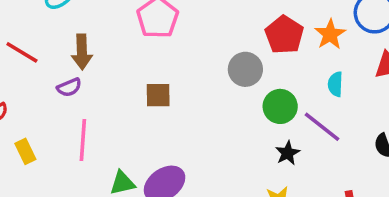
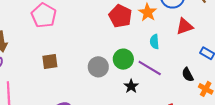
gray circle: (245, 69) -> (98, 67), moved

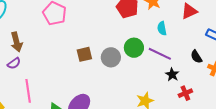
brown square: (50, 62) -> (84, 54), moved
black star: (131, 86) -> (172, 75), moved

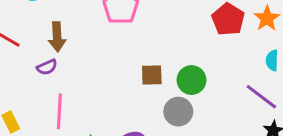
green circle: (134, 48) -> (192, 80), moved
gray circle: (111, 57) -> (178, 112), moved

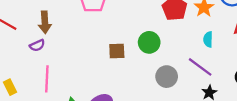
green circle: (192, 80) -> (149, 42), moved
gray circle: (178, 112) -> (167, 77), moved

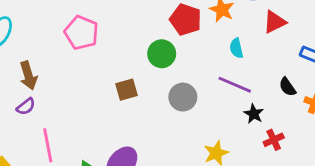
green circle: (149, 42) -> (162, 54), moved
gray circle: (167, 77) -> (183, 97), moved

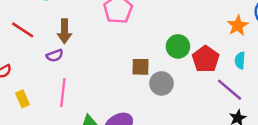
red pentagon: (186, 20) -> (206, 59), moved
gray circle: (183, 97) -> (161, 83), moved

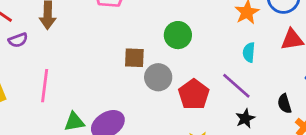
purple semicircle: (55, 56) -> (18, 40), moved
red pentagon: (206, 59) -> (194, 94), moved

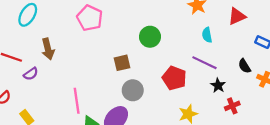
gray circle: (158, 77) -> (133, 90), moved
pink line: (45, 86) -> (77, 101), moved

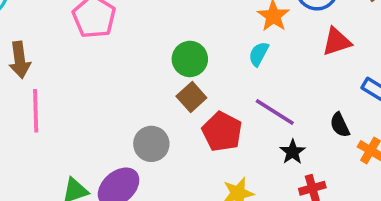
cyan semicircle: (207, 35) -> (259, 54), moved, turned 32
brown square: (122, 63) -> (191, 97), moved, turned -35
pink line: (77, 101) -> (36, 111), moved

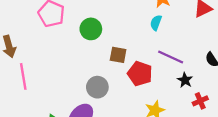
green circle: (190, 59) -> (91, 29), moved
brown square: (191, 97) -> (118, 55), turned -30

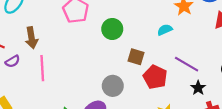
cyan semicircle: (156, 23) -> (165, 30), moved, turned 40

